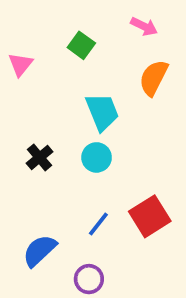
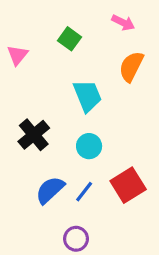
black cross: (40, 157) -> (34, 135), size x1.4
cyan circle: (97, 157) -> (89, 146), moved
blue semicircle: (40, 251) -> (50, 190), moved

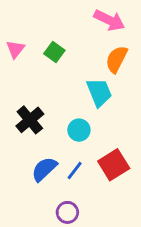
pink arrow: (123, 23) -> (109, 20), size x1.5
green square: (70, 39) -> (54, 52), moved
cyan trapezoid: (87, 96) -> (99, 92), moved

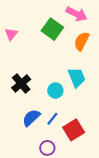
green square: (54, 52) -> (52, 29), moved, size x1.5
cyan trapezoid: (99, 92) -> (77, 77), moved
red square: (114, 165) -> (74, 130), moved

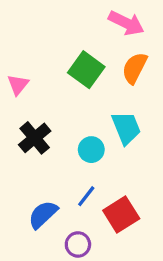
green square: (52, 29) -> (86, 70), moved
pink triangle: (11, 34) -> (18, 85), moved
blue semicircle: (31, 118) -> (43, 214), moved

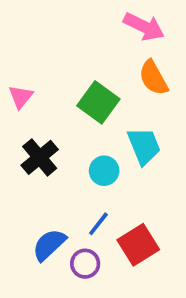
orange semicircle: (135, 68) -> (153, 78), turned -56
green square: (86, 70) -> (98, 102), moved
purple circle: (78, 244) -> (85, 264), moved

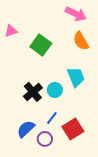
pink triangle: (21, 97) -> (11, 31), moved, turned 32
green square: (98, 102) -> (41, 45), moved
black cross: (40, 157) -> (33, 92), moved

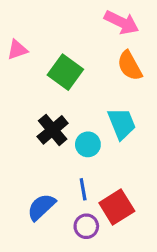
black cross: (33, 92) -> (53, 130), moved
blue line: (52, 118) -> (83, 189), turned -48
purple circle: (45, 139) -> (86, 226), moved

